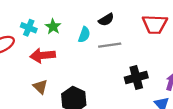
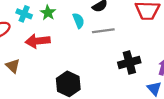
cyan semicircle: (84, 35) -> (78, 21), turned -42
brown triangle: (40, 87) -> (13, 66), moved

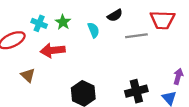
gray line: (103, 31) -> (136, 36), moved
black cross: (129, 62) -> (136, 91), moved

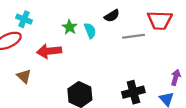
green star: (63, 22) -> (70, 27), moved
cyan cross: (39, 23) -> (24, 19), moved

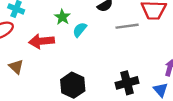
cyan semicircle: (90, 31) -> (80, 30), moved, turned -119

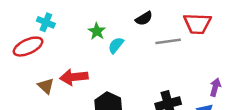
red arrow: (42, 41) -> (74, 77), moved

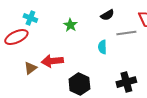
cyan semicircle: (116, 45) -> (102, 47), moved, turned -40
brown triangle: (46, 86) -> (30, 68), turned 40

